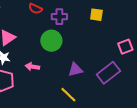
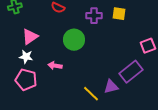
purple cross: (59, 17) -> (94, 16), moved
purple triangle: (75, 70) -> (111, 87), moved

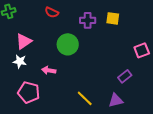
purple rectangle: (131, 72) -> (125, 76), size x0.6
pink pentagon: (26, 80) -> (29, 92), moved
purple triangle: (111, 87) -> (116, 100), moved

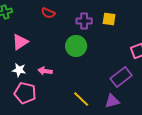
green circle: (68, 44) -> (76, 46), moved
white star: (20, 61) -> (19, 70), moved
purple rectangle: (125, 76) -> (121, 77), size x1.5

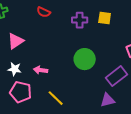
green circle: (76, 46) -> (85, 59), moved
yellow line: (81, 99) -> (56, 98), moved

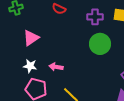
green circle: (85, 59) -> (100, 44), moved

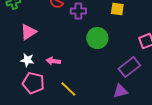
purple cross: (95, 17) -> (78, 11), moved

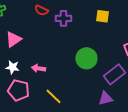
green circle: (97, 38) -> (86, 58), moved

